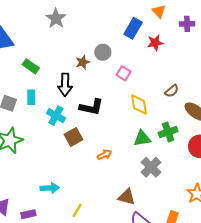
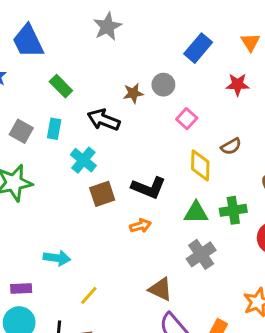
blue rectangle: (133, 28) -> (198, 48), moved
black arrow: (65, 85) -> (104, 120), turned 100
brown semicircle: (172, 91) -> (231, 146), moved
black L-shape: (91, 107) -> (149, 188), moved

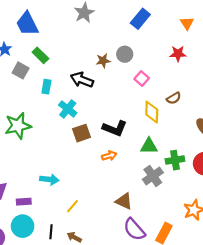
blue rectangle: (198, 48) -> (140, 19), moved
green rectangle: (61, 86) -> (40, 55), moved
gray square: (21, 131) -> (21, 70), moved
green cross: (233, 210) -> (175, 160), moved

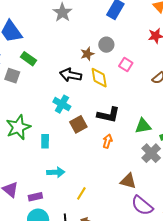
cyan rectangle: (46, 87) -> (45, 141), moved
yellow diamond: (152, 112) -> (99, 78), moved
orange arrow: (109, 156) -> (107, 141), turned -48

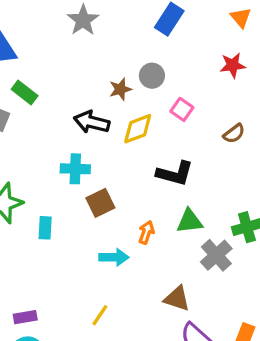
yellow diamond: (99, 78) -> (138, 129), turned 75
cyan cross: (62, 104) -> (75, 169), turned -30
black L-shape: (108, 115) -> (175, 173), moved
green triangle: (143, 126) -> (190, 221), moved
cyan arrow: (56, 172) -> (114, 257), moved

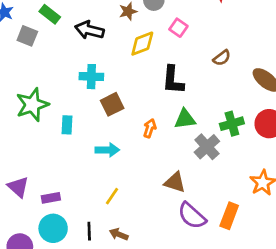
black arrow: (92, 122) -> (89, 30), moved
brown semicircle: (234, 134) -> (222, 58), moved
black L-shape: (175, 173) -> (173, 80), turned 80
cyan arrow: (114, 257) -> (107, 150), moved

